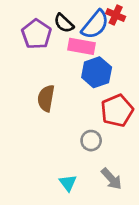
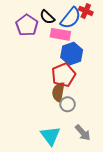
brown semicircle: (46, 98) -> (58, 92), moved
red pentagon: (117, 111) -> (63, 75), moved
cyan triangle: (68, 183) -> (50, 136), size x1.5

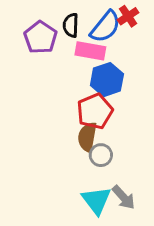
red cross: (86, 11) -> (128, 16), turned 32
black semicircle: (47, 17) -> (71, 25), turned 49
cyan triangle: (50, 136) -> (96, 200), moved

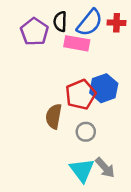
red cross: (128, 16) -> (117, 23), moved, turned 36
blue hexagon: (107, 80) -> (104, 88), moved
brown semicircle: (87, 137) -> (54, 116), moved

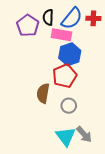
blue hexagon: (104, 88) -> (70, 54), moved

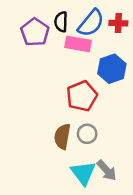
blue hexagon: (70, 54) -> (112, 69), moved
brown semicircle: (43, 93) -> (62, 136), moved

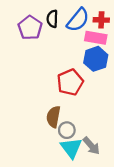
pink rectangle: (78, 44) -> (96, 38), moved
gray circle: (87, 134) -> (67, 130), moved

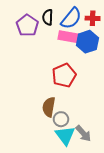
pink rectangle: (96, 38) -> (68, 37), moved
blue hexagon: (96, 59) -> (87, 42), moved

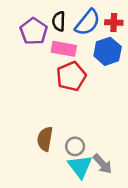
pink rectangle: (68, 37) -> (64, 49), moved
red pentagon: (64, 75) -> (71, 76), moved
brown semicircle: (49, 107) -> (45, 139), moved

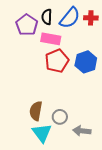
blue hexagon: (108, 51) -> (86, 62), moved
gray arrow: (103, 164) -> (82, 131), turned 138
cyan triangle: (80, 166) -> (42, 133), moved

